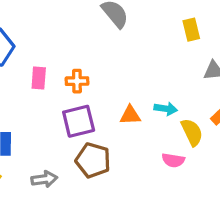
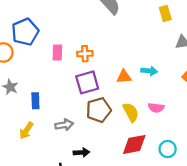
yellow semicircle: (192, 132) -> (131, 112), moved
brown pentagon: (93, 160) -> (99, 110), turned -30

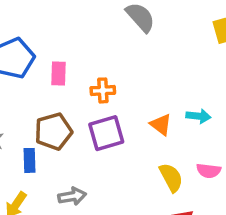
pink rectangle: (57, 53) -> (58, 73), moved
orange triangle: (124, 77) -> (161, 125), turned 42
brown pentagon: (99, 110) -> (53, 131), moved

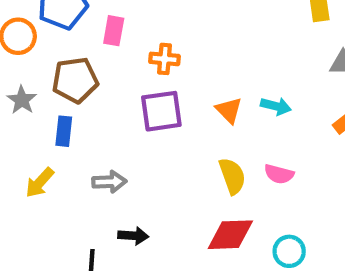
brown pentagon: (53, 131) -> (75, 80), moved

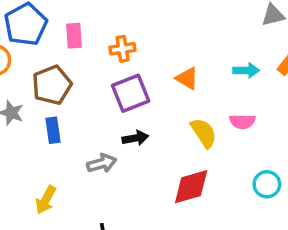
cyan arrow: (276, 106) -> (246, 70), moved
yellow arrow: (40, 183) -> (46, 200), moved
red diamond: (230, 235) -> (191, 187), moved
black arrow: (133, 236) -> (135, 138), moved

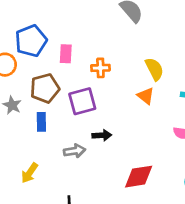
purple square: (131, 93) -> (82, 101), moved
yellow semicircle: (204, 133) -> (154, 69), moved

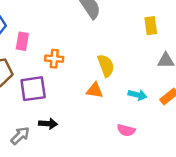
orange triangle: (146, 96) -> (95, 90), turned -36
gray arrow: (74, 151) -> (20, 136), turned -42

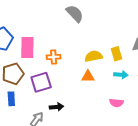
yellow rectangle: (151, 26) -> (117, 54), moved
pink rectangle: (22, 41) -> (27, 47), size x1.5
yellow semicircle: (106, 66) -> (94, 56), turned -72

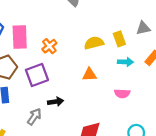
orange cross: (54, 57) -> (49, 46), turned -32
orange triangle: (88, 76) -> (89, 75), moved

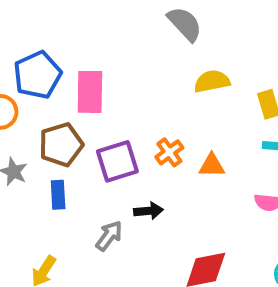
yellow semicircle: (94, 43) -> (212, 81), moved
orange cross: (49, 46) -> (169, 152), moved

